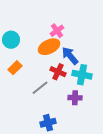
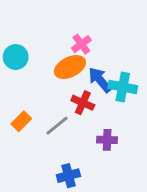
orange rectangle: (15, 68) -> (21, 121), moved
cyan cross: (82, 75) -> (123, 87), moved

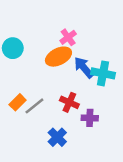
red cross: (83, 103) -> (69, 102), moved
gray line: (57, 126) -> (34, 106), moved
blue cross: (68, 176) -> (57, 137), moved, turned -30

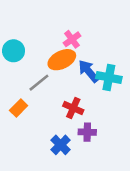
gray line: (34, 106) -> (39, 83), moved
purple cross: (90, 118) -> (87, 132), moved

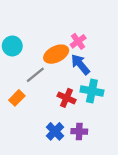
pink cross: (72, 39) -> (78, 41), moved
cyan cross: (109, 77) -> (92, 91), moved
purple cross: (87, 132) -> (79, 131), moved

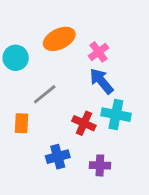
orange ellipse: (56, 54) -> (59, 39), moved
orange rectangle: (17, 98) -> (21, 123), turned -42
blue cross: (55, 131) -> (58, 157), moved, turned 30

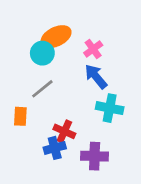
cyan circle: (16, 58) -> (42, 53), moved
red cross: (84, 123) -> (64, 131), moved
purple cross: (100, 165) -> (95, 156), size x1.4

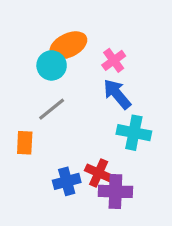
red cross: (64, 131) -> (99, 173), moved

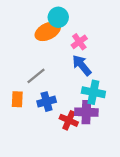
cyan circle: (52, 65) -> (58, 17), moved
blue cross: (67, 181) -> (47, 102), moved
purple cross: (115, 191) -> (86, 112), moved

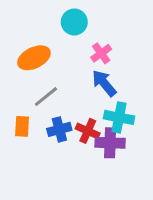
orange ellipse: (48, 31) -> (34, 58), moved
red cross: (69, 120) -> (88, 131), moved

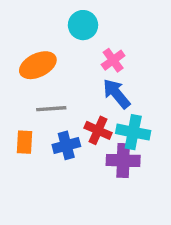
gray line: (46, 97) -> (51, 109), turned 35
red cross: (88, 131) -> (98, 130), moved

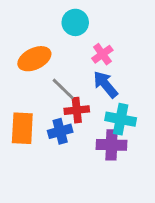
gray line: (51, 109) -> (63, 89), moved, turned 48
red cross: (98, 130) -> (77, 110), moved, turned -30
orange rectangle: (24, 142) -> (22, 128), size x1.5

